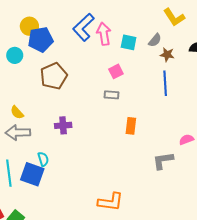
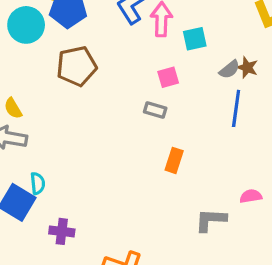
gray semicircle: (155, 40) -> (229, 69), moved
cyan square: (129, 42) -> (195, 39), turned -35
cyan circle: (15, 55) -> (26, 25), size x1.5
purple cross: (63, 125) -> (62, 231), moved

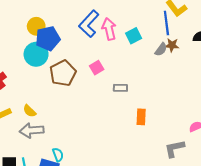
cyan circle: (26, 25) -> (36, 54), moved
pink square: (168, 77) -> (97, 68), moved
blue line: (236, 108) -> (166, 23), moved

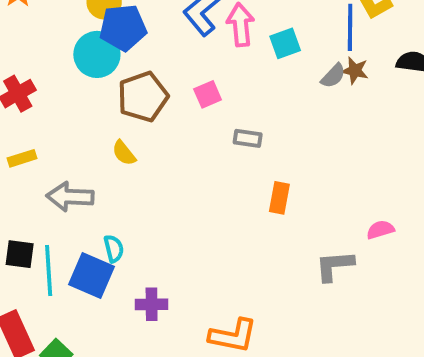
yellow semicircle: (30, 111) -> (124, 153), moved

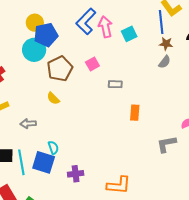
gray semicircle: (333, 76) -> (165, 62), moved
gray arrow: (70, 197) -> (28, 124), size x0.7

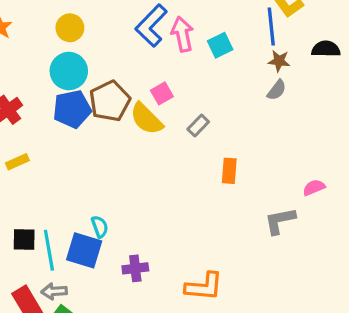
blue pentagon: (46, 35) -> (72, 109), moved
gray rectangle: (115, 84) -> (198, 125), turned -48
yellow semicircle: (53, 98) -> (146, 119), moved, size x1.6
gray arrow: (28, 124) -> (54, 291), moved

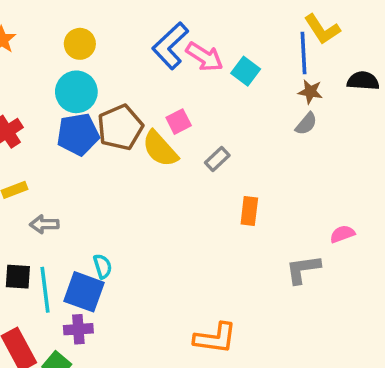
pink arrow: (182, 34) -> (204, 57), turned 132
cyan square: (220, 45) -> (246, 71), turned -30
purple cross: (135, 268) -> (78, 329), moved
gray arrow: (54, 291) -> (44, 224), moved

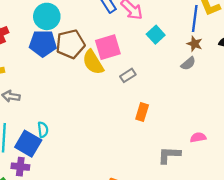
cyan square: (246, 71) -> (156, 35), moved
pink square: (179, 122) -> (108, 47), size x1.6

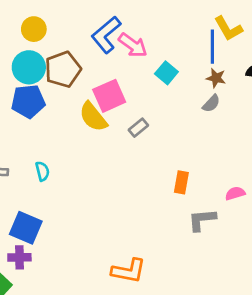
brown pentagon: (70, 44) -> (63, 69), moved
orange rectangle: (142, 112) -> (181, 182), moved
cyan semicircle: (43, 130) -> (42, 171), moved

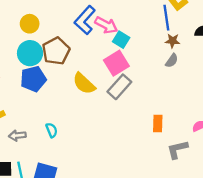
cyan square: (166, 73) -> (121, 40), moved
pink square: (109, 96) -> (116, 63), moved
gray rectangle: (138, 128) -> (119, 87), size x1.6

